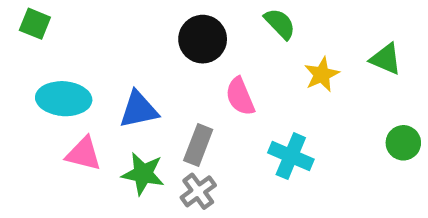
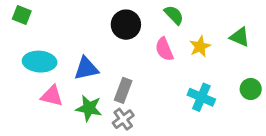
pink semicircle: (240, 96) -> (164, 49), moved
cyan cross: (291, 156) -> (201, 97), moved

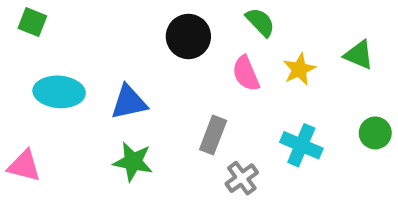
gray rectangle: (123, 90) -> (213, 135), moved
pink triangle: (52, 96) -> (24, 166), moved
gray cross: (123, 119) -> (242, 178), moved

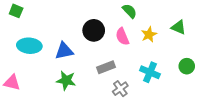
black circle: (188, 36) -> (94, 30), moved
gray rectangle: (213, 135) -> (106, 67), turned 48

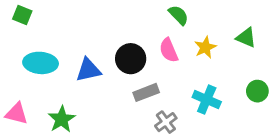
black circle: (94, 30) -> (131, 59), moved
green star: (66, 80) -> (62, 119), moved, turned 30

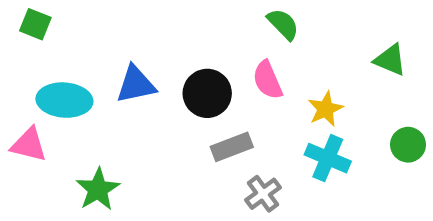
yellow star: (205, 47) -> (325, 109), moved
blue triangle: (88, 70) -> (136, 84), moved
pink triangle: (17, 114) -> (29, 145), moved

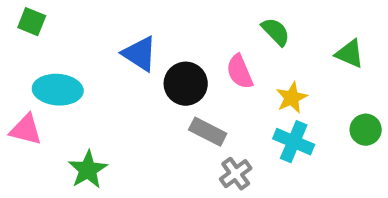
green semicircle: (283, 24) -> (276, 32), moved
blue triangle: (136, 84) -> (140, 54), moved, turned 45
gray rectangle: (232, 147) -> (208, 132), turned 48

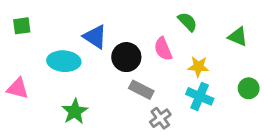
green square: (32, 22) -> (22, 26), moved, turned -30
cyan ellipse: (58, 90) -> (64, 61), moved
yellow star: (292, 98) -> (198, 67), turned 30
green star: (88, 170) -> (75, 111), moved

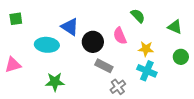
pink triangle: (18, 88) -> (13, 65), turned -30
green circle: (249, 88) -> (181, 57), moved
green star: (75, 111) -> (55, 82), turned 30

